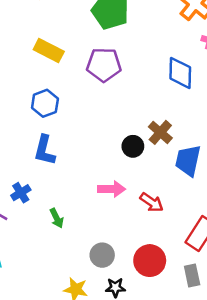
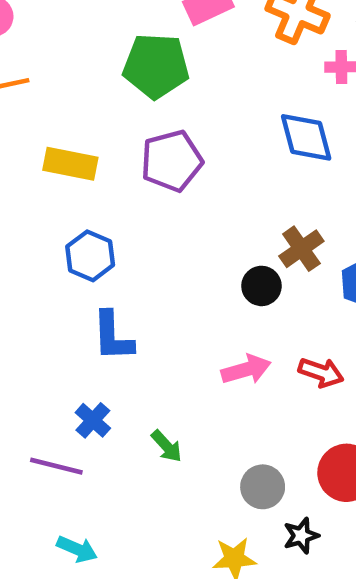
brown cross: (160, 132) -> (301, 249), turned 30

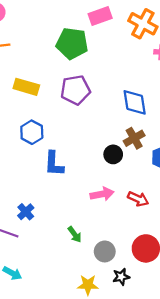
blue diamond: (306, 137) -> (135, 102), moved
blue L-shape: (113, 336) -> (54, 164), moved
green arrow: (167, 446) -> (75, 234), moved

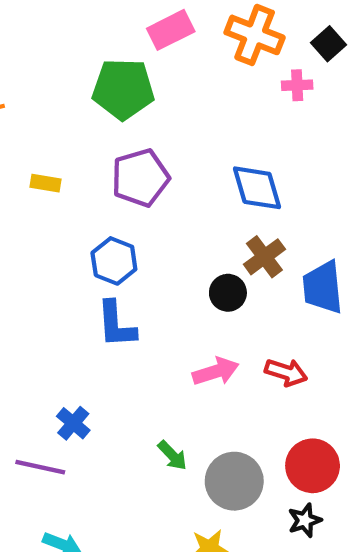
yellow rectangle: (26, 87) -> (45, 183), size x0.6
blue hexagon: (32, 132) -> (114, 261), moved
gray circle: (105, 251) -> (234, 481), size x1.4
black star: (121, 277) -> (305, 520), moved

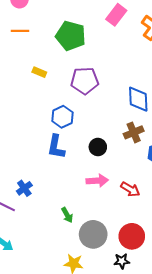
pink rectangle: (171, 30) -> (116, 15), turned -40
green pentagon: (123, 89) -> (71, 36), moved
black circle: (228, 293) -> (98, 147), moved

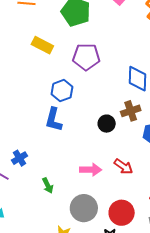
yellow rectangle: (39, 72) -> (42, 45), size x1.5
black circle: (98, 147) -> (107, 124), moved
pink arrow: (97, 181) -> (91, 170), moved
green arrow: (67, 215) -> (48, 186), moved

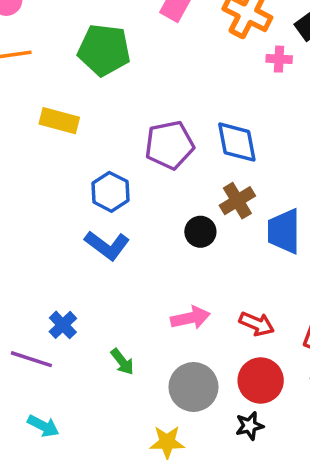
purple pentagon: (86, 57) -> (169, 145), moved
blue L-shape: (54, 120) -> (107, 245), turned -55
red arrow: (123, 166) -> (257, 324), moved

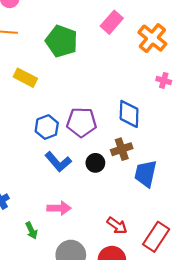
pink cross: (279, 59) -> (164, 80), moved
purple pentagon: (169, 145) -> (82, 122), moved
blue L-shape: (107, 245) -> (58, 162), moved
pink arrow: (190, 318) -> (59, 208), moved

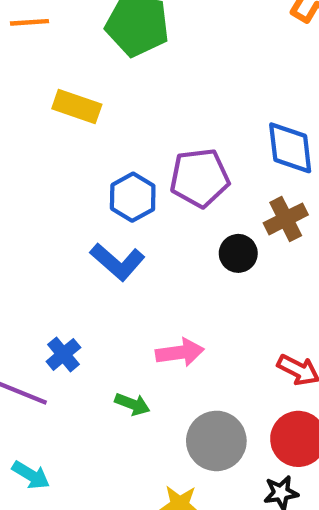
blue L-shape: (58, 162) -> (117, 262), moved
green arrow: (31, 231) -> (132, 404), turned -35

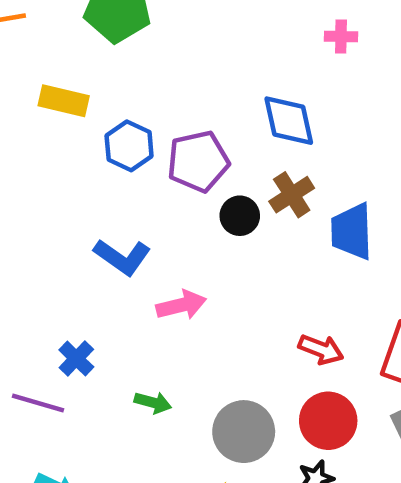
blue hexagon: (133, 197) -> (129, 146), moved
black circle: (238, 253) -> (240, 216), moved
pink arrow: (180, 352) -> (181, 305), moved

